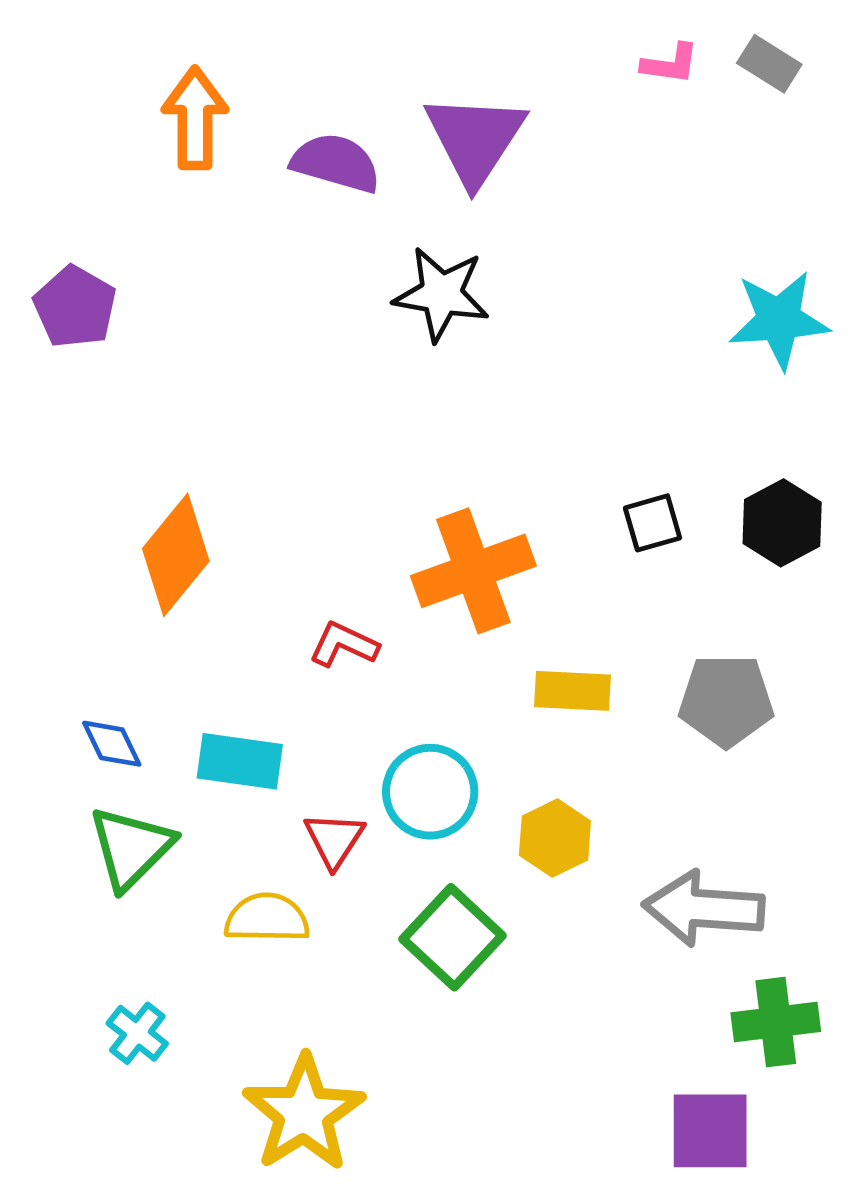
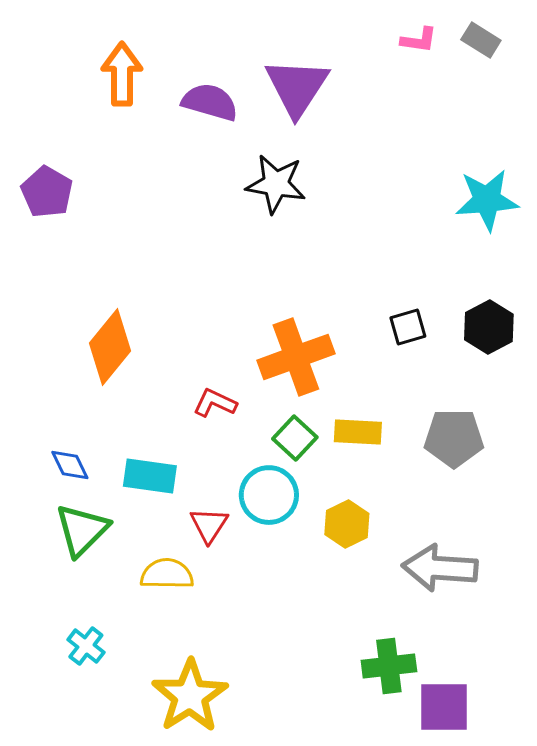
green square: (453, 937) -> (295, 438), moved, size x0.7
green cross: (776, 1022) -> (389, 666), moved

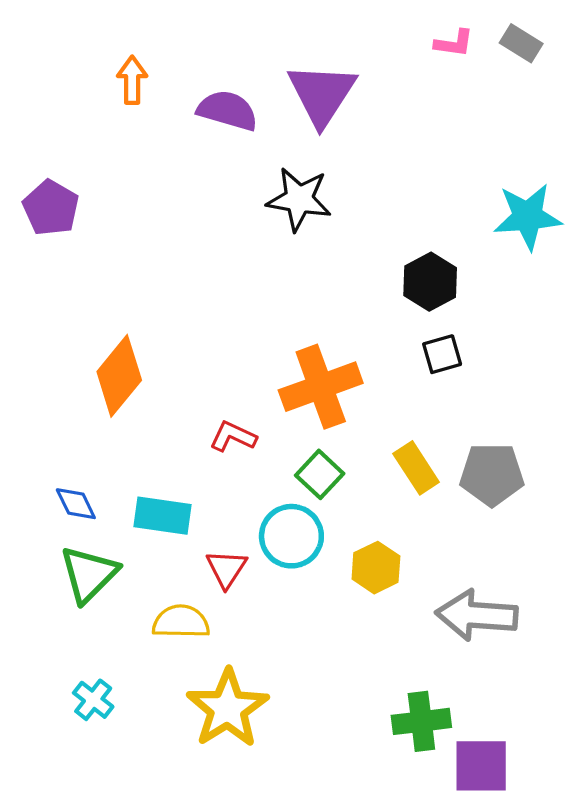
orange arrow: (122, 74) -> (132, 80), size x0.7
black hexagon: (489, 327) -> (430, 282), moved
yellow rectangle: (358, 432) -> (416, 468), moved, turned 54
yellow star: (190, 696) -> (228, 708), moved

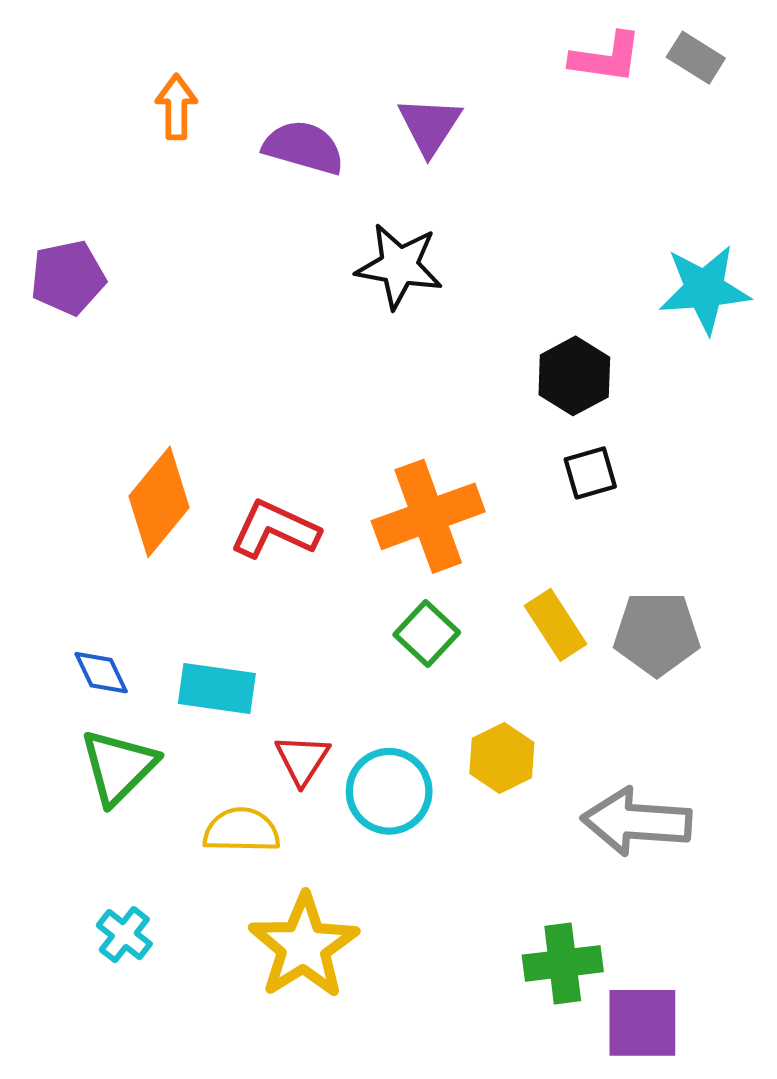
pink L-shape: (454, 43) -> (606, 58), size x1.4
purple triangle: (322, 94) -> (430, 126), size x0.7
purple pentagon: (51, 208) -> (68, 278), turned 30
red L-shape: (233, 437) -> (275, 529), moved, size x1.4
cyan circle: (291, 536) -> (389, 791), moved

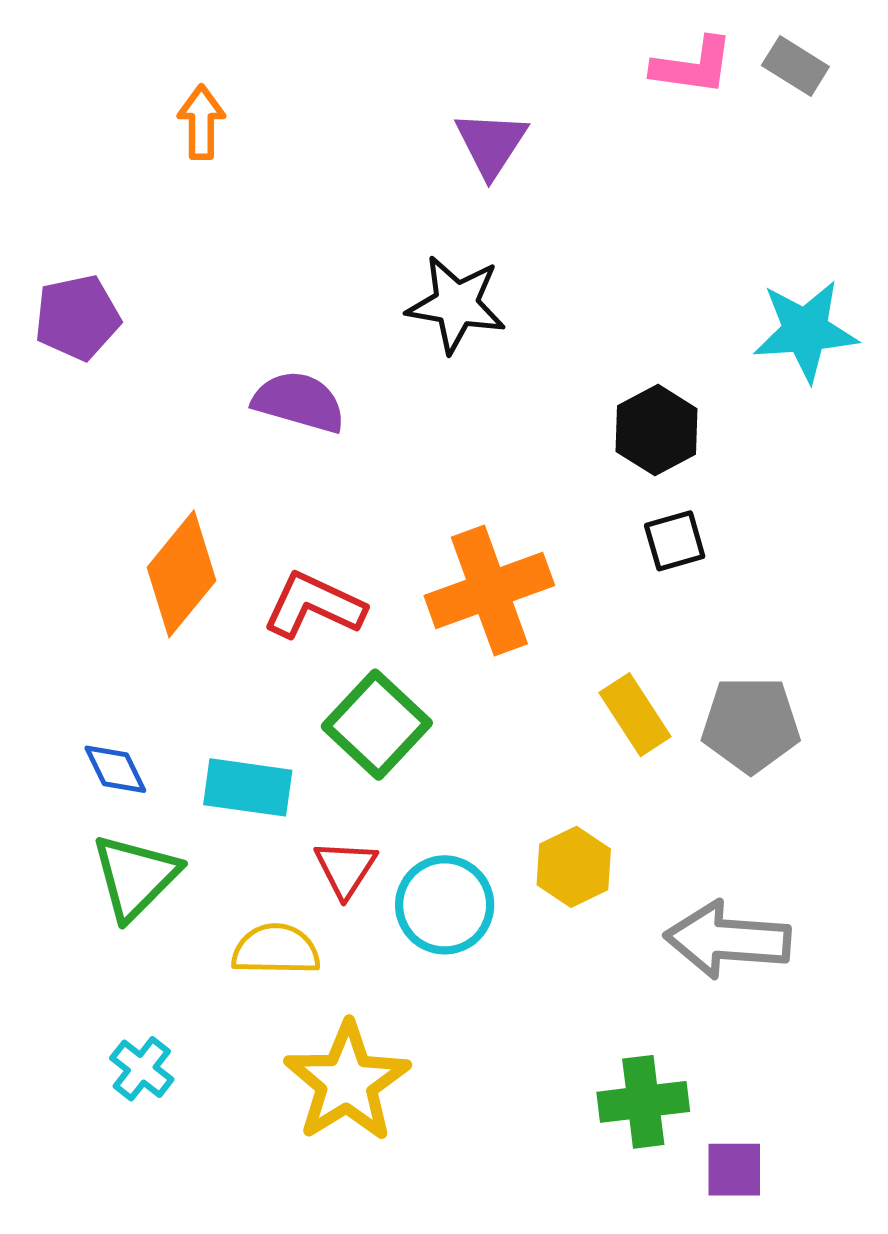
purple semicircle: (304, 147) -> (299, 402), moved
green square: (427, 634) -> (377, 725), moved, size x1.4
purple square: (642, 1023) -> (734, 1170), size x0.7

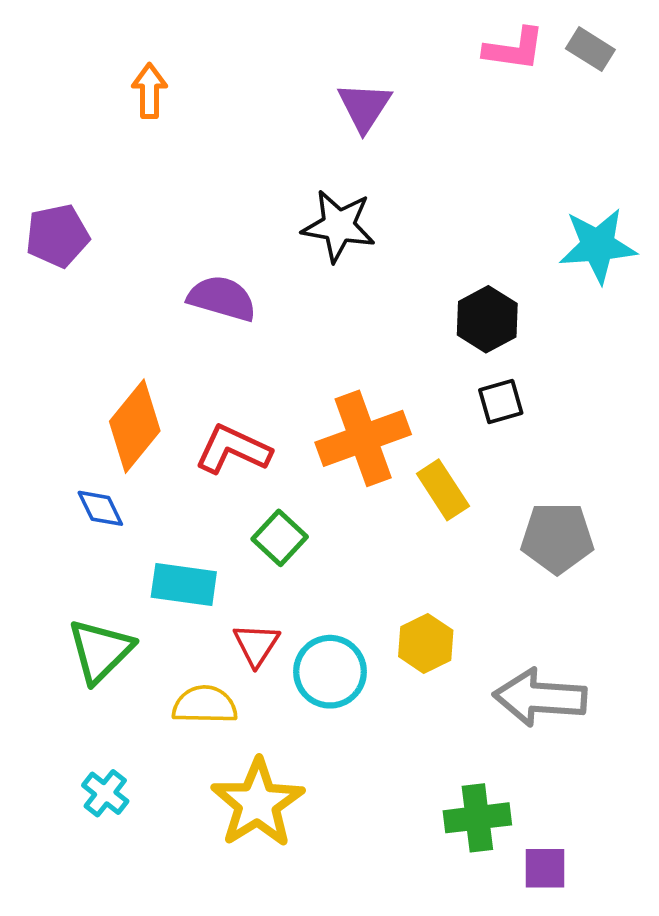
yellow rectangle: (635, 715) -> (443, 490), moved
green square: (377, 725) -> (280, 538), size x0.7
blue diamond: (115, 769) -> (100, 508), moved

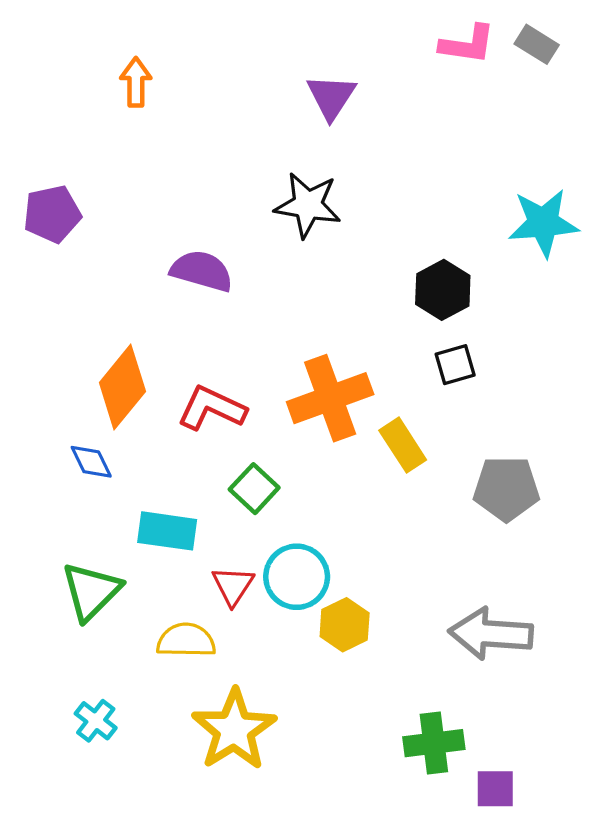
yellow hexagon: (426, 643) -> (345, 625), moved
cyan circle: (330, 672) -> (297, 577), moved

